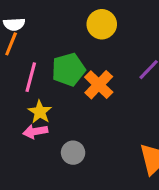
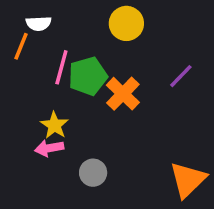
white semicircle: (14, 24) -> (39, 23), moved
pink line: (31, 77) -> (61, 67), moved

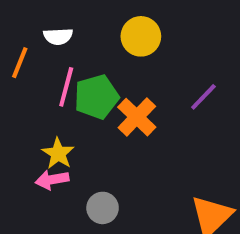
white semicircle: (39, 23) -> (58, 36), moved

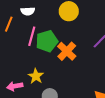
yellow star: (58, 153) -> (36, 76), moved
pink arrow: (52, 180) -> (15, 86), moved

